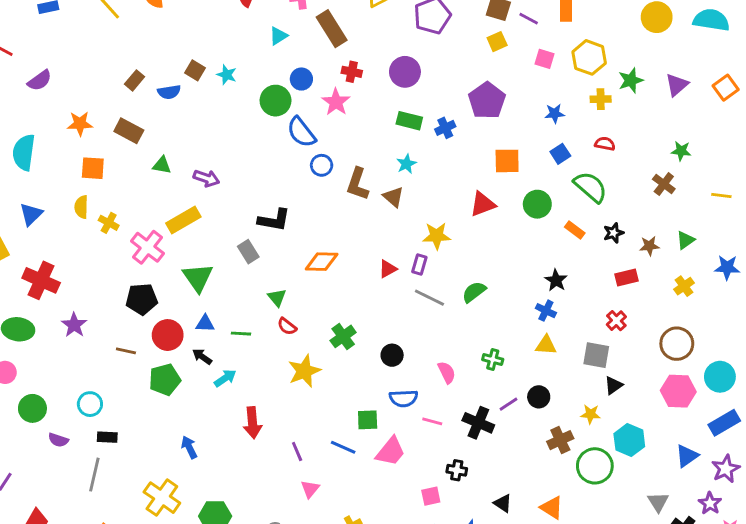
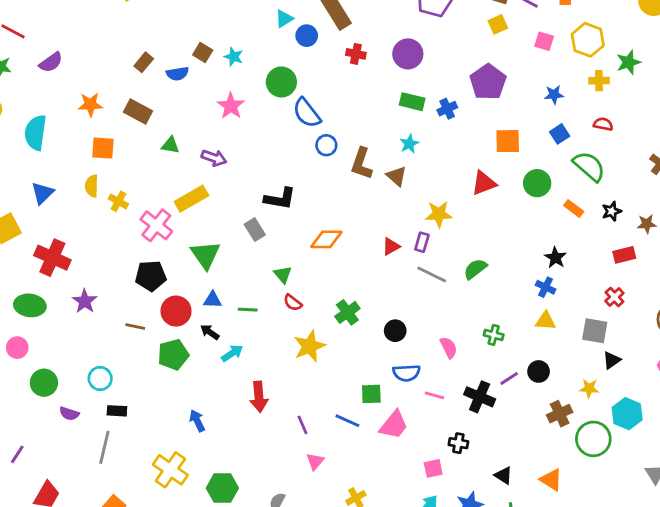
blue circle: (301, 79) -> (307, 36), moved
pink star: (336, 102) -> (231, 106), moved

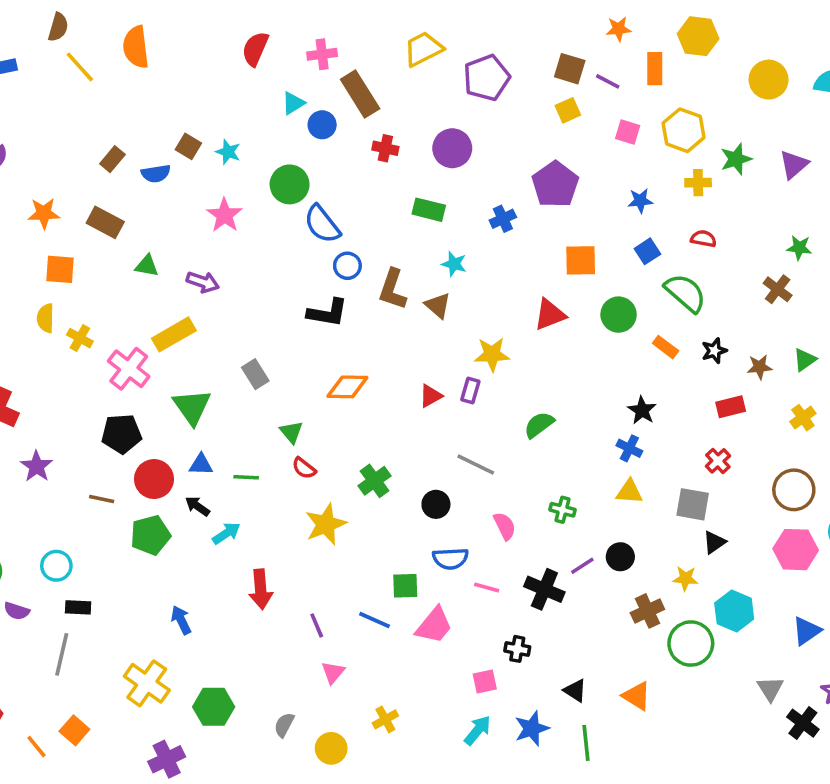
green rectangle: (412, 102) -> (429, 210), moved
cyan star: (409, 144) -> (454, 264), turned -30
black L-shape: (280, 199) -> (328, 313), moved
gray line: (432, 275) -> (476, 465), moved

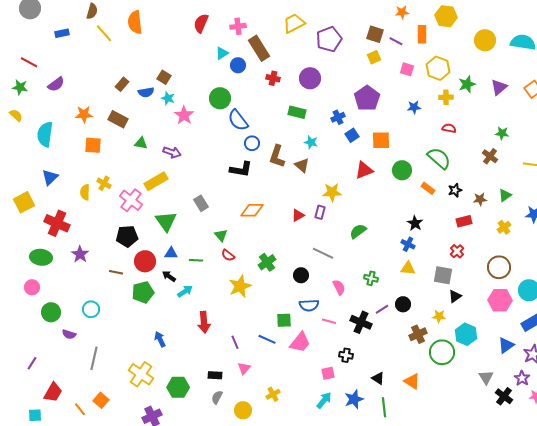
cyan star: (228, 152) -> (168, 98), moved
blue square: (647, 251) -> (352, 135), moved
yellow semicircle: (46, 318) -> (85, 192), moved
black rectangle: (78, 607) -> (215, 375), moved

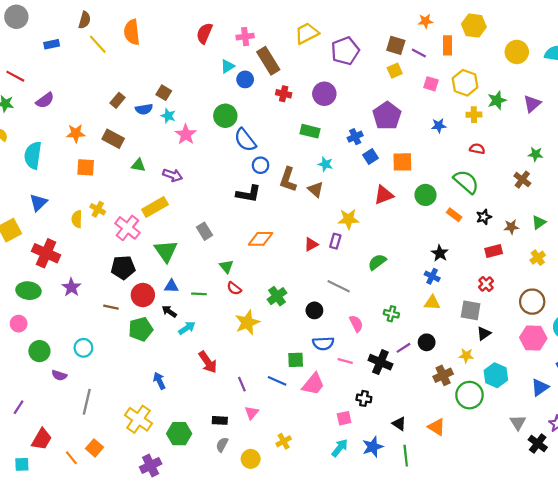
red arrow: (204, 322) -> (208, 362), turned -30

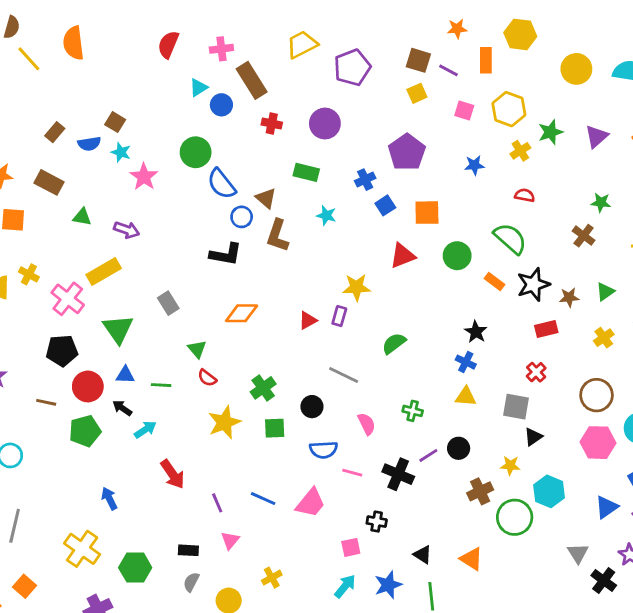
yellow cross: (474, 115) -> (520, 151), turned -32
brown triangle: (316, 189) -> (266, 198), moved
black star: (484, 217) -> (533, 284), size x1.6
green square: (296, 360) -> (275, 428), moved

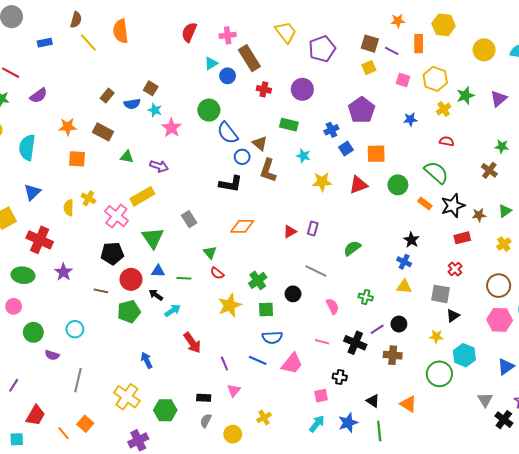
yellow trapezoid: (302, 44) -> (286, 32), turned 80
yellow star: (357, 287) -> (322, 182), moved
blue semicircle: (323, 450) -> (272, 338), moved
brown cross: (480, 491) -> (393, 355), moved, turned 30

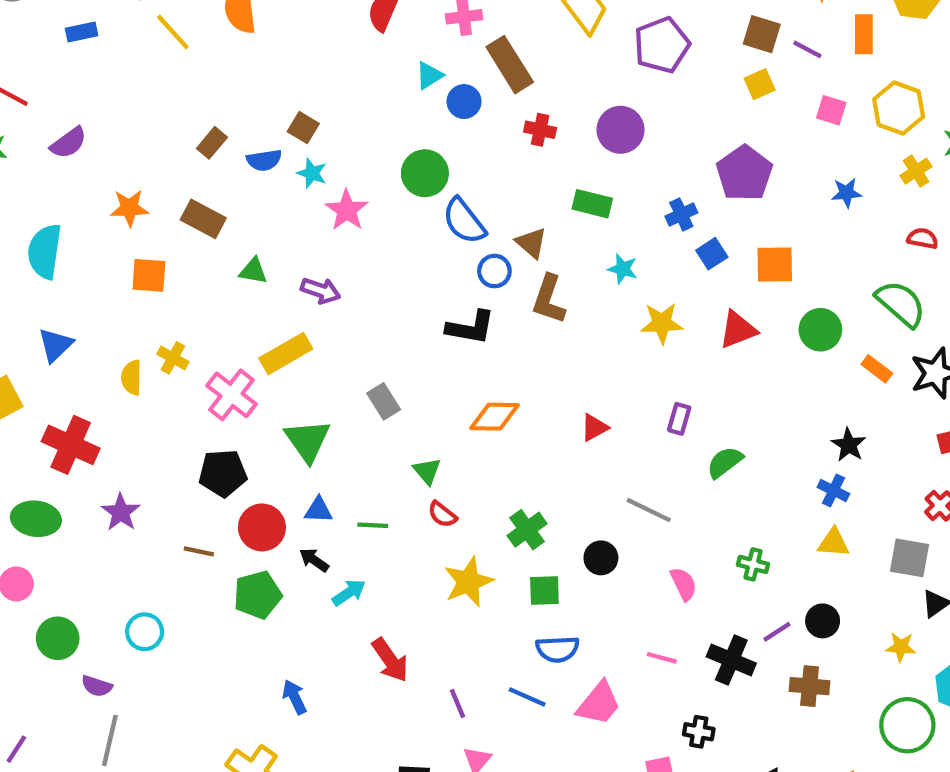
purple rectangle: (313, 228) -> (679, 419), moved
gray line: (78, 380) -> (110, 740), moved

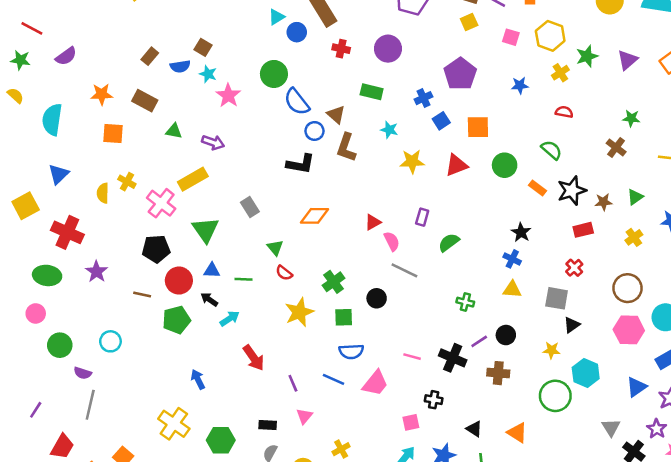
green semicircle: (901, 304) -> (551, 150), size x0.7
pink semicircle: (684, 584) -> (392, 241), moved

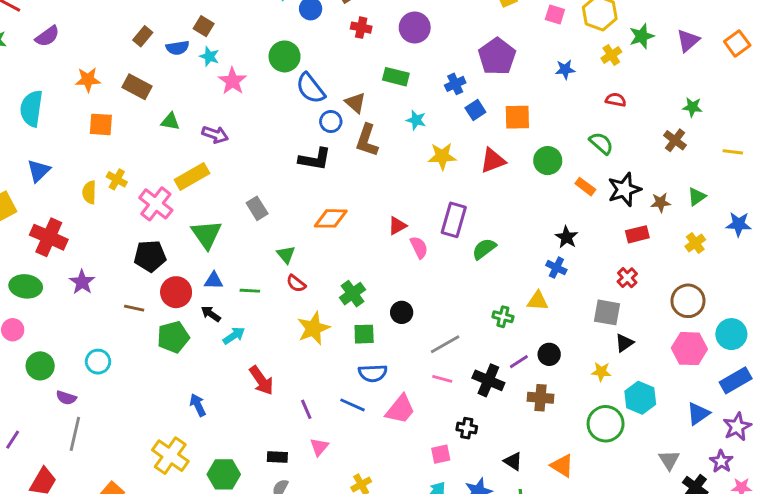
purple rectangle: (422, 217) -> (454, 220), size x1.6
gray line: (404, 270) -> (445, 344), moved, turned -56
yellow triangle: (512, 289) -> (538, 301), moved

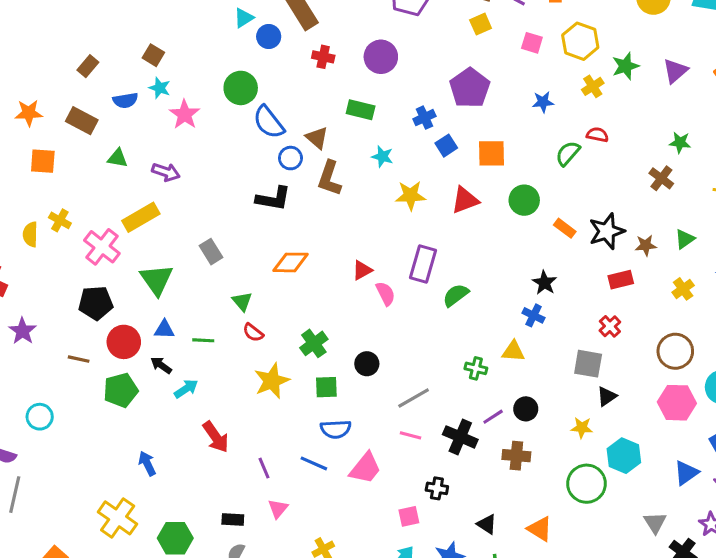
blue semicircle: (178, 48) -> (125, 100), moved
green semicircle: (601, 143) -> (568, 153), moved, turned -90

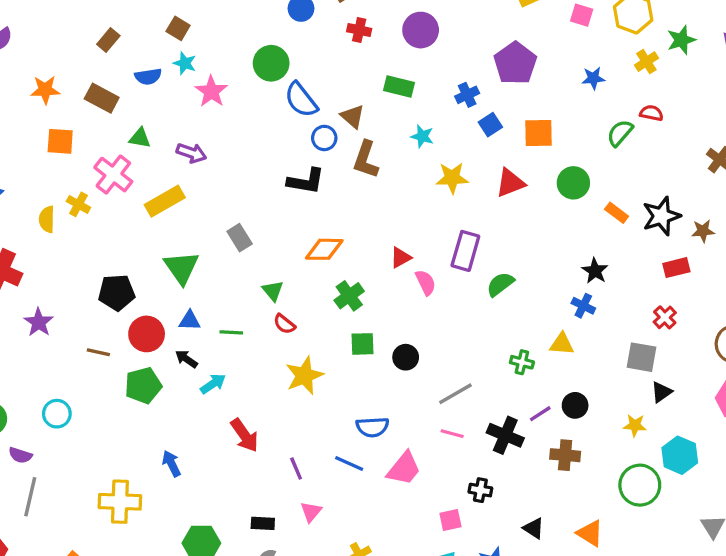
pink cross: (102, 247) -> (113, 175), moved
green cross: (314, 343) -> (349, 296), moved
green square: (326, 387) -> (362, 344), moved
yellow cross: (118, 518) -> (120, 502), moved, turned -33

